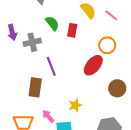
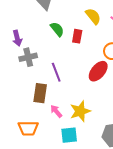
gray cross: (32, 42) -> (28, 57), moved
yellow star: (75, 105) -> (80, 111), size x1.5
pink arrow: (48, 116) -> (56, 111), moved

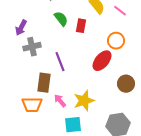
purple arrow: (17, 38) -> (21, 28), turned 42
orange trapezoid: (28, 128) -> (32, 105), moved

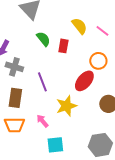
gray cross: (32, 47) -> (14, 67), turned 30
brown rectangle: (44, 83) -> (15, 98), moved
yellow star: (84, 101) -> (66, 106), moved

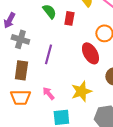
red ellipse: (84, 81) -> (90, 53), turned -70
purple line: (42, 82) -> (48, 54), turned 36
yellow star: (66, 106) -> (81, 91), moved

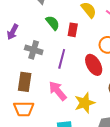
gray cross: (20, 39) -> (34, 50), moved
purple line: (48, 54) -> (62, 59), moved
pink arrow: (48, 93) -> (58, 91), moved, size x1.5

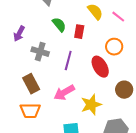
brown rectangle: (25, 82) -> (31, 84), turned -36
pink arrow: (58, 91) -> (64, 93), turned -80

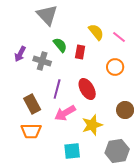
gray cross: (40, 52) -> (42, 61), moved
purple line: (68, 61) -> (57, 89), moved
red ellipse: (100, 67) -> (87, 89), moved

